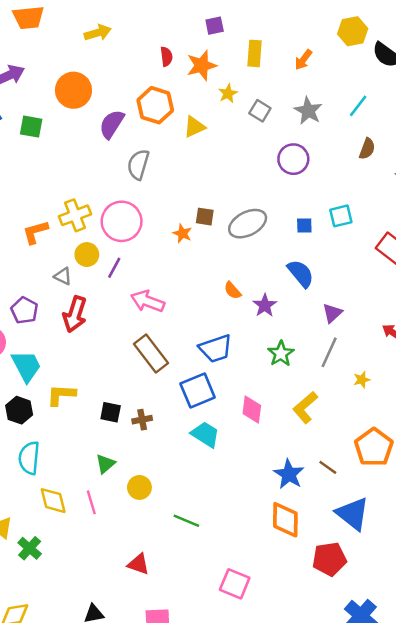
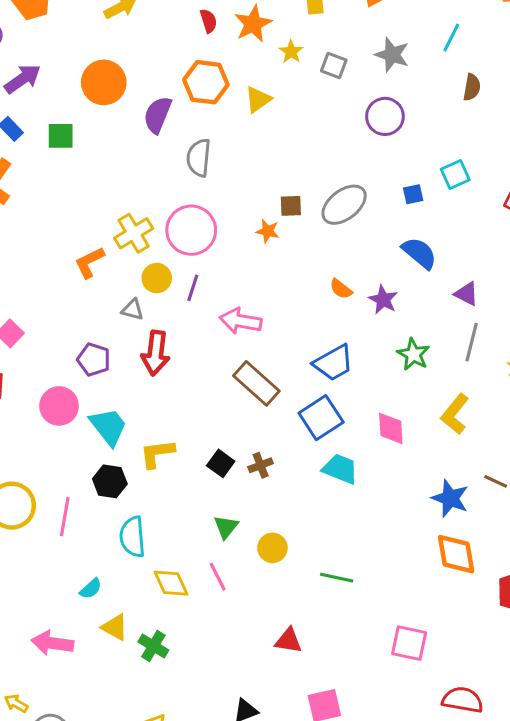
purple triangle: (332, 313) -> (466, 294), turned -40
black square: (111, 412) -> (221, 463), turned 35

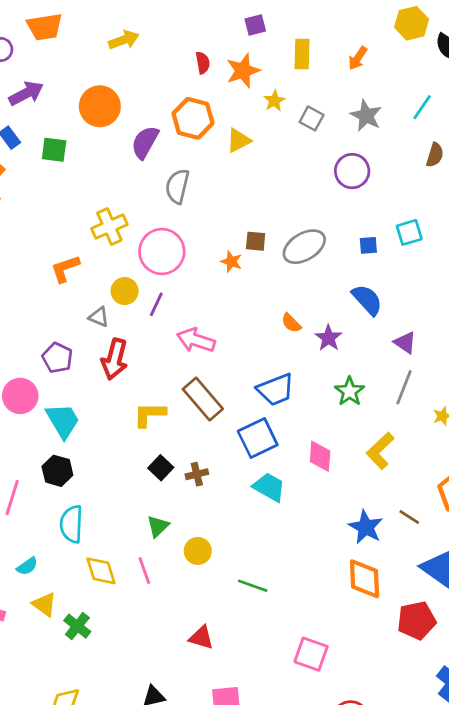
yellow cross: (134, 233) -> (109, 226), moved
yellow L-shape: (157, 453) -> (149, 414), moved

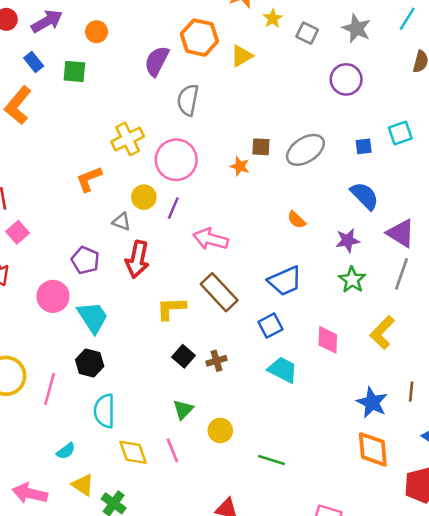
orange circle: (100, 106) -> (97, 32), moved, size x0.6
purple star: (329, 338) -> (348, 240), moved, turned 30
purple triangle: (405, 343) -> (401, 233), size x1.4
blue square: (258, 438) -> (270, 326), size x0.7
brown line: (409, 517) -> (411, 392), turned 66

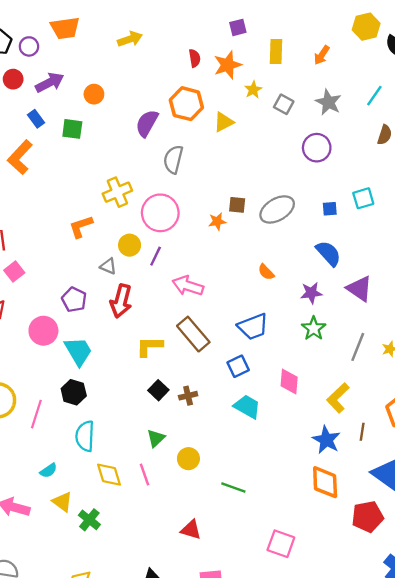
orange star: (240, 166) -> (217, 221), turned -30
gray line: (401, 274) -> (358, 347), moved
yellow L-shape: (382, 333) -> (338, 398), moved

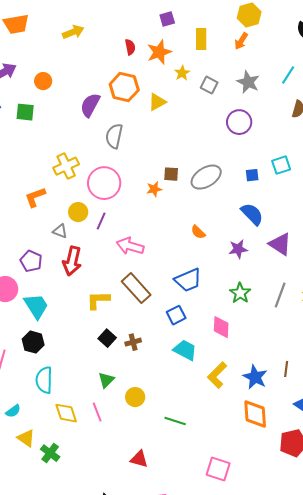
yellow hexagon: (366, 27) -> (249, 15), moved
green star: (314, 328) -> (240, 293), moved
yellow L-shape: (338, 398) -> (217, 375), moved

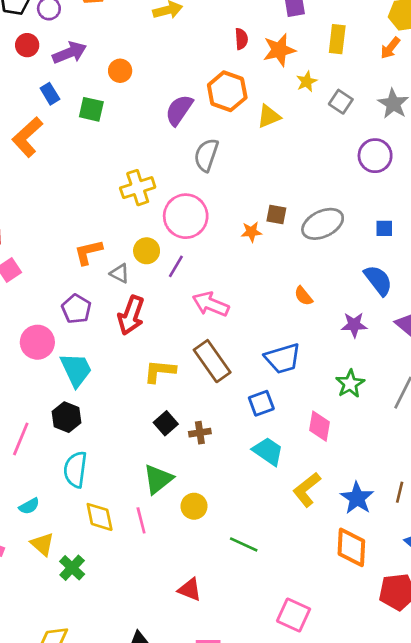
orange L-shape: (35, 197) -> (88, 252), moved
green triangle: (106, 380) -> (158, 479), size x1.4

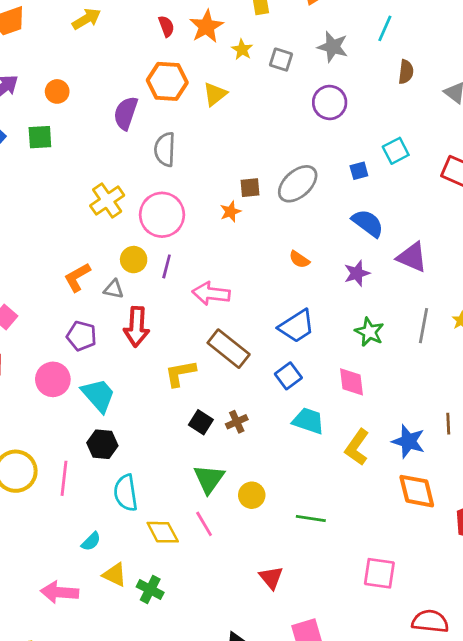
red triangle: (190, 590) -> (271, 578), turned 45

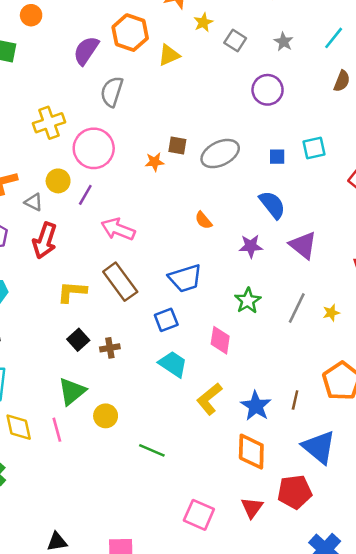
gray star: (333, 47) -> (284, 42), size x0.7
red triangle: (271, 578) -> (252, 508), moved

